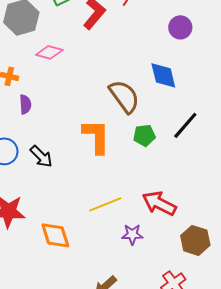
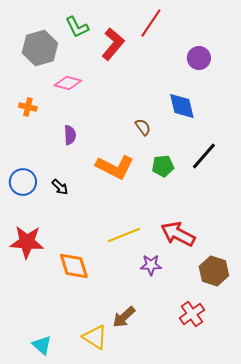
brown semicircle: (124, 96) -> (143, 127), size x0.5
purple semicircle: (25, 104) -> (70, 135), moved
orange L-shape: (96, 136) -> (115, 167), turned 117
black arrow: (41, 156) -> (60, 187), size x0.7

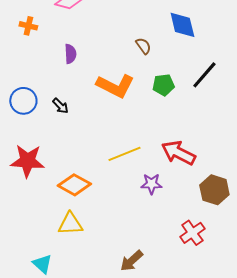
orange diamond: (74, 266) -> (74, 185), turned -44
brown arrow: (124, 317) -> (131, 261), moved
yellow triangle: (95, 337) -> (70, 224), moved, turned -36

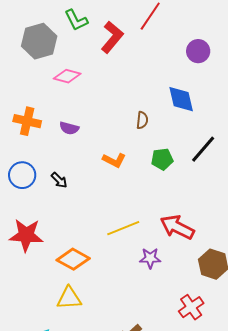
orange cross: (28, 26) -> (27, 121), moved, size x1.5
brown semicircle: (143, 46) -> (142, 120), turned 42
purple semicircle: (70, 54) -> (69, 128), turned 108
orange L-shape: (115, 86) -> (114, 160), size x0.6

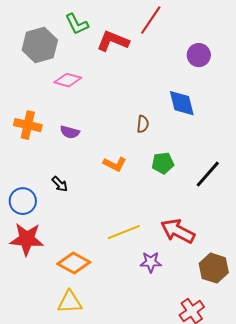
red L-shape: (112, 37) -> (113, 41), turned -108
black line: (203, 149) -> (208, 174), moved
blue circle: (22, 175) -> (23, 201), moved

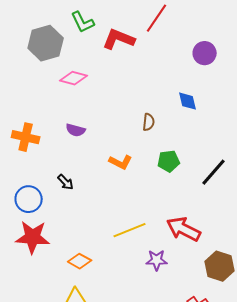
blue diamond: (182, 103) -> (188, 101), size x0.7
orange cross: (28, 125) -> (26, 137), moved
orange diamond: (74, 263) -> (80, 261), size x0.7

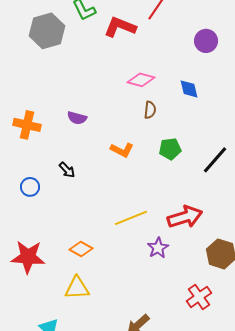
pink diamond: (74, 78) -> (141, 80), moved
blue circle: (29, 199) -> (30, 187), size x0.7
red arrow: (184, 229) -> (185, 217), turned 136
red star: (33, 237) -> (28, 257), moved
purple star: (157, 260) -> (158, 248), turned -30

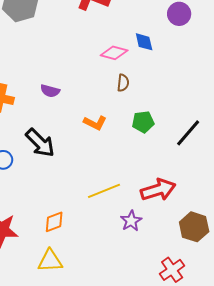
blue diamond: (189, 89) -> (144, 42), moved
black arrow: (67, 170) -> (40, 143), size x1.8
orange diamond: (81, 249) -> (54, 222), turned -50

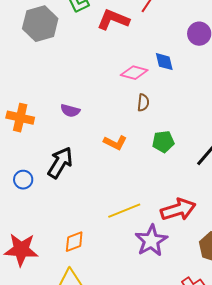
black arrow: (40, 143) -> (60, 163), turned -104
purple star: (131, 221) -> (151, 241), size x1.5

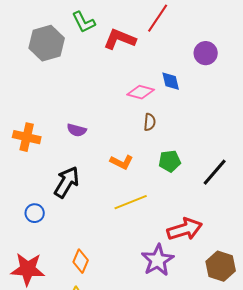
blue circle: (23, 180) -> (35, 213), moved
yellow line: (124, 211) -> (131, 202), moved
orange diamond: (74, 242) -> (81, 261), turned -45

